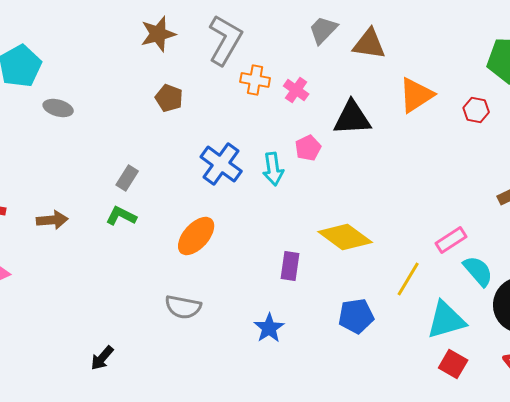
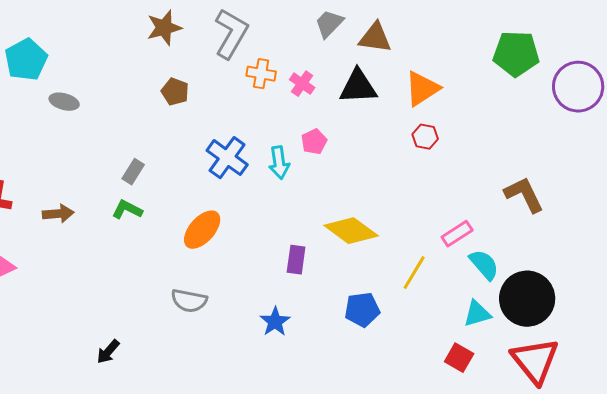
red hexagon: (476, 110) -> (425, 137), moved
black triangle: (352, 118) -> (358, 87), moved
cyan triangle: (446, 320) -> (477, 314), moved, size x0.7

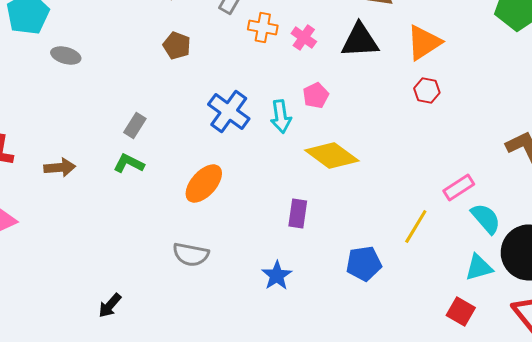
yellow diamond: (351, 231) -> (332, 156), moved

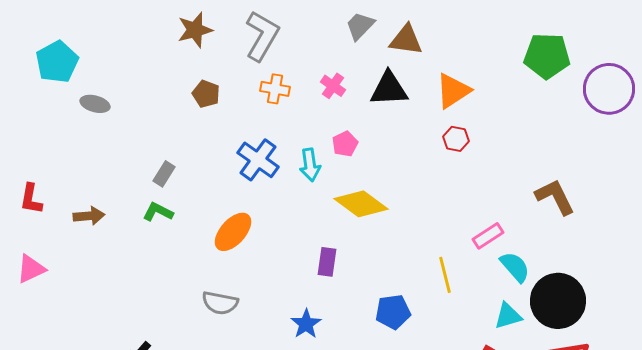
orange cross: (263, 28) -> (275, 89), moved
yellow line: (416, 226) -> (445, 275), turned -45

